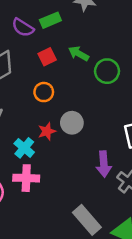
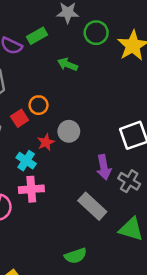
red square: (47, 57) -> (20, 118), moved
green circle: (107, 71) -> (96, 33), moved
gray rectangle: (87, 220) -> (92, 206), moved

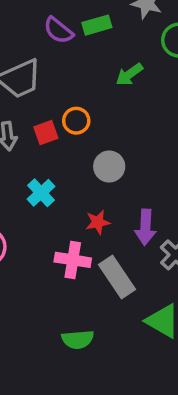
green arrow: (68, 64) -> (129, 74), turned -72
red star: (46, 142) -> (98, 222), moved
pink cross: (31, 189) -> (73, 260), moved

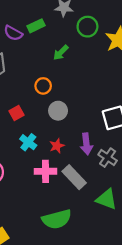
orange circle: (76, 121) -> (43, 86), moved
red square: (46, 133) -> (16, 113), moved
cyan cross: (41, 193) -> (28, 142), moved
green semicircle: (78, 339) -> (57, 219), size x1.5

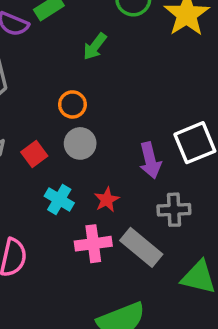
gray circle: (58, 111) -> (80, 143), moved
purple arrow: (86, 144) -> (150, 160), moved
gray cross: (108, 158) -> (174, 210), moved, turned -30

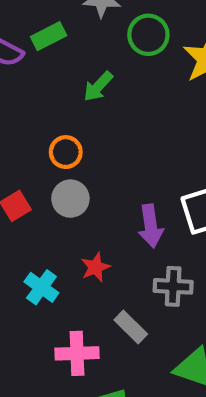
cyan cross: (59, 199) -> (41, 287), moved
pink cross: (93, 244) -> (77, 353), moved
gray rectangle: (141, 247) -> (131, 327), size x0.7

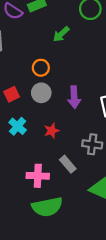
purple arrow: (151, 226) -> (74, 97), moved
cyan cross: (41, 287) -> (18, 126), moved

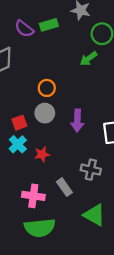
green arrow: (61, 34) -> (88, 59), moved
red square: (12, 94) -> (19, 123), moved
red star: (52, 131) -> (42, 154), moved

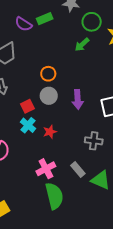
gray rectangle: (64, 187) -> (78, 169), moved
pink cross: (33, 196) -> (46, 169), turned -30
green semicircle: (40, 228) -> (54, 196), turned -92

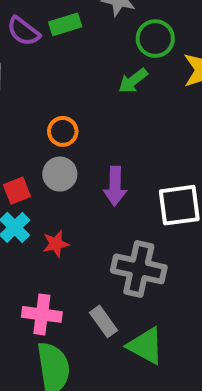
gray cross: (94, 141) -> (139, 269), size x1.5
pink cross: (46, 169) -> (42, 314), turned 30

